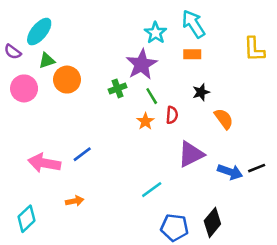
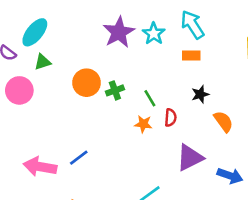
purple star: (142, 64) -> (119, 32), moved
orange circle: (67, 80) -> (87, 83), moved
orange star: (145, 121) -> (143, 124), turned -30

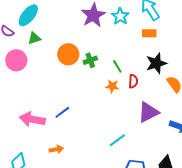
black star: (200, 94) -> (156, 63), size x1.5

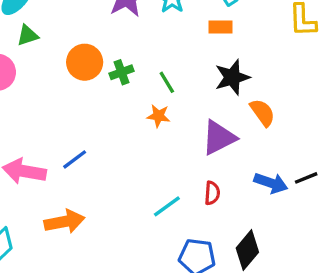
red semicircle: (133, 81) -> (212, 193), moved
purple triangle: (148, 112) -> (219, 138), moved
orange arrow: (56, 149) -> (65, 222), size x1.6

